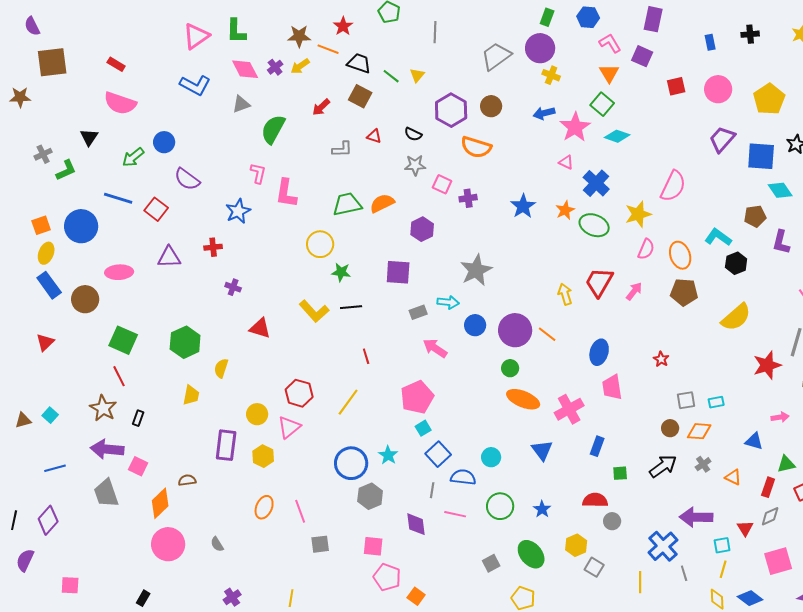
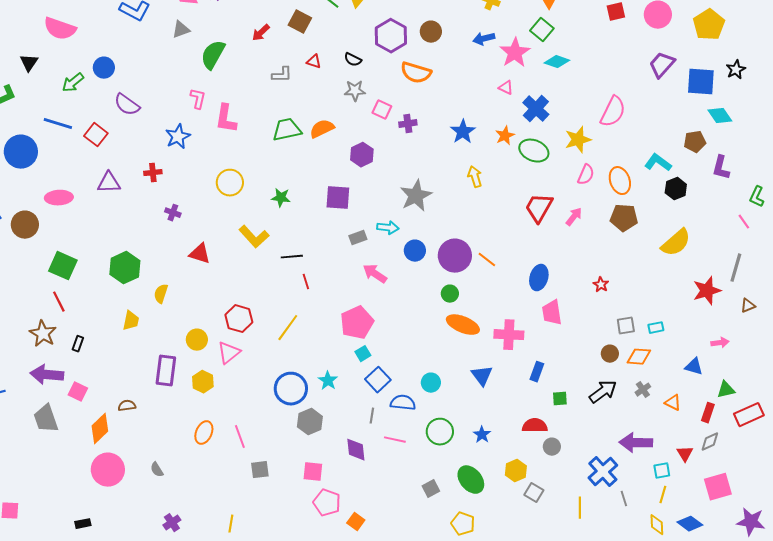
yellow circle: (320, 244) -> (230, 183), moved
yellow arrow: (565, 294) -> (475, 177), moved
black line: (351, 307) -> (292, 257), moved
pink cross: (569, 409) -> (509, 335), turned 32
black rectangle: (143, 598) -> (83, 524), turned 49

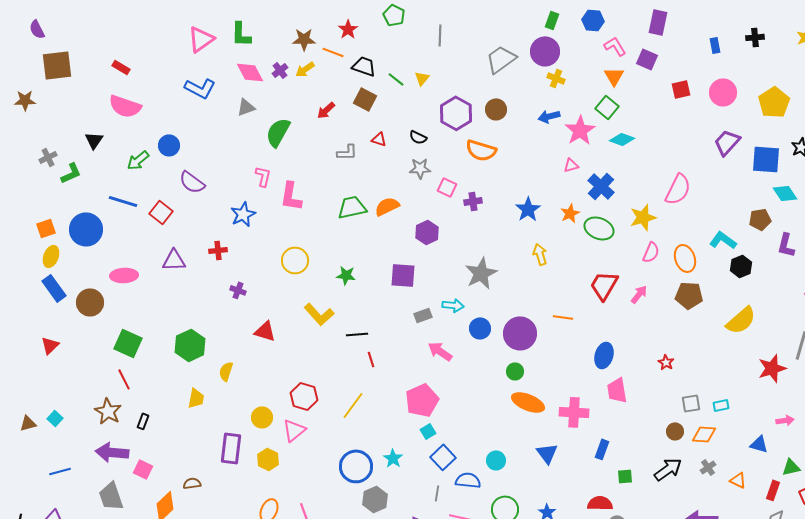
pink triangle: (506, 88) -> (571, 165), turned -42
orange line: (487, 260) -> (563, 317), moved, turned -30

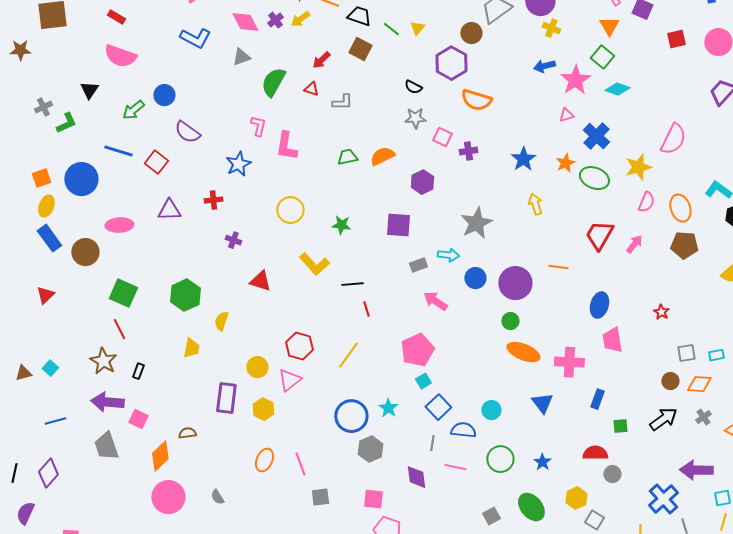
brown circle: (496, 109) -> (471, 33), moved
red triangle: (379, 139) -> (311, 89), moved
green trapezoid: (352, 207) -> (347, 157), size x0.7

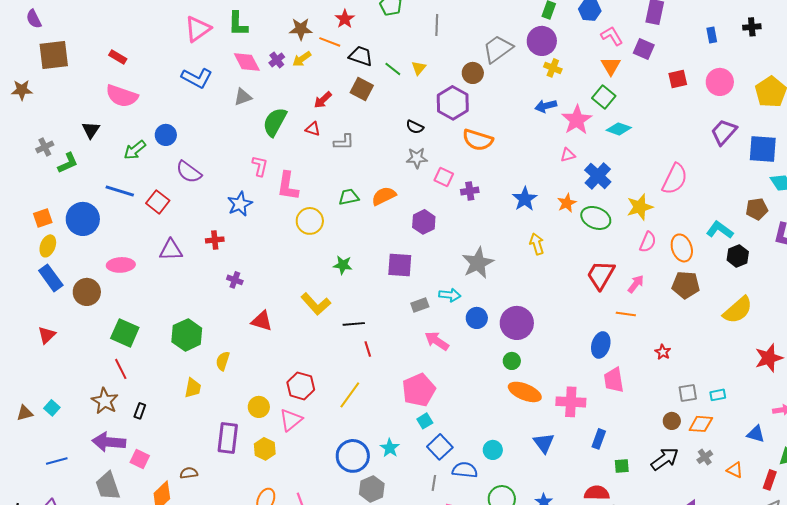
yellow circle: (290, 210) -> (310, 221), moved
orange line: (558, 267) -> (626, 314), moved

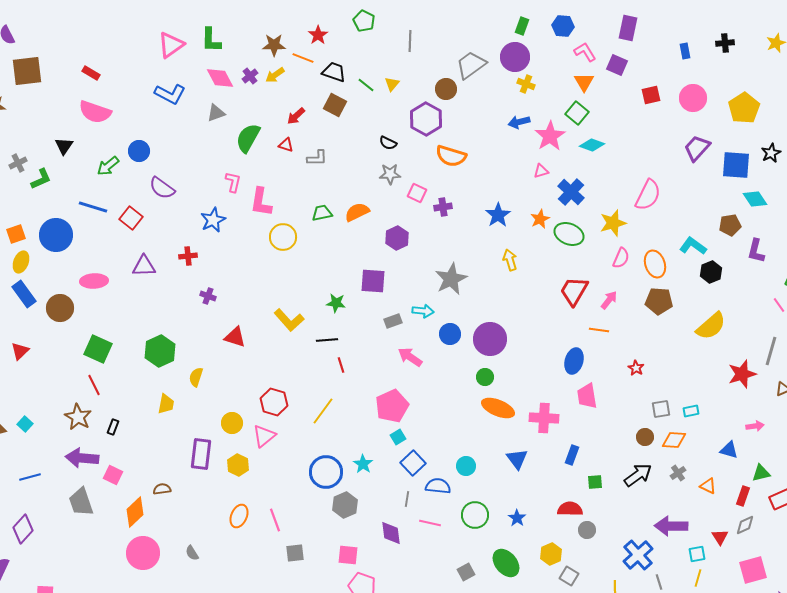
green star: (343, 265) -> (336, 303), moved

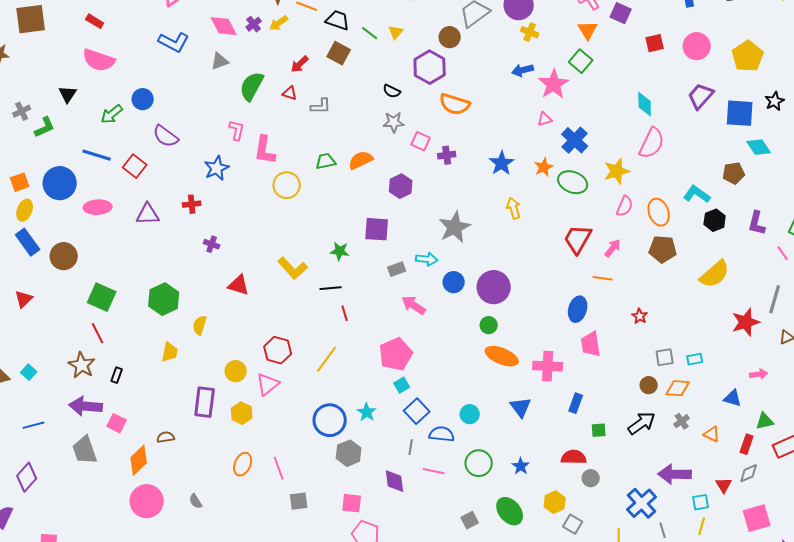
cyan diamond: (592, 145) -> (645, 104), moved, turned 70
purple L-shape: (756, 251) -> (757, 223), moved
pink ellipse: (94, 281) -> (98, 207), moved

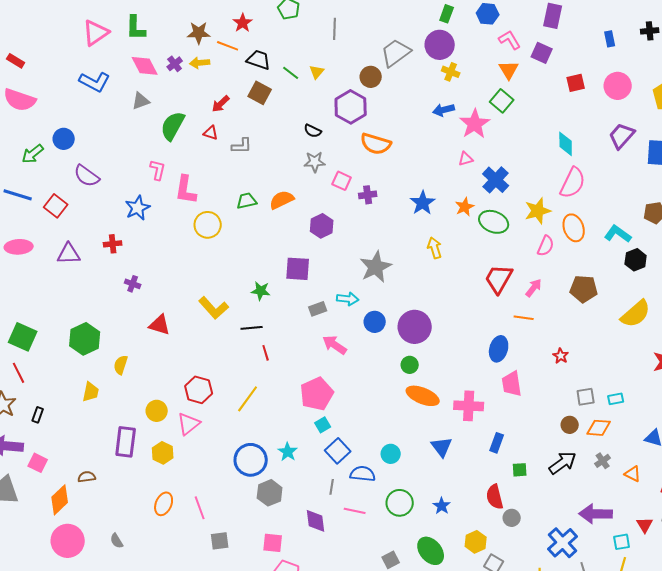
yellow arrow: (279, 23) -> (200, 63), turned 30
orange ellipse: (659, 212) -> (574, 228), moved
red semicircle: (574, 457) -> (495, 497), turned -105

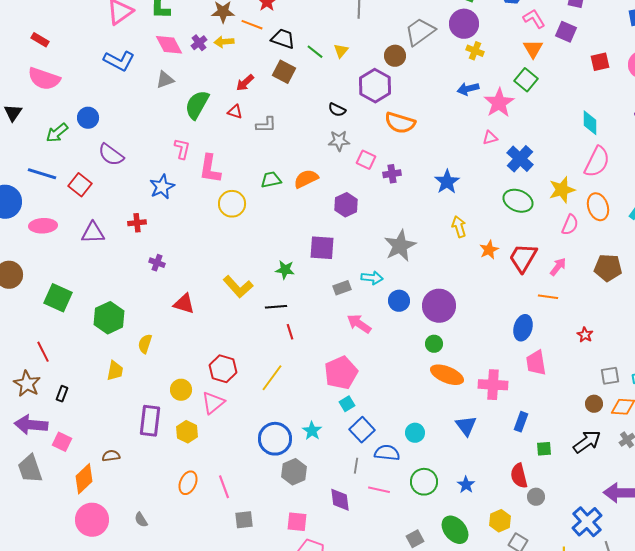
orange star: (465, 207) -> (489, 250), moved
green square: (23, 337) -> (58, 298), moved

